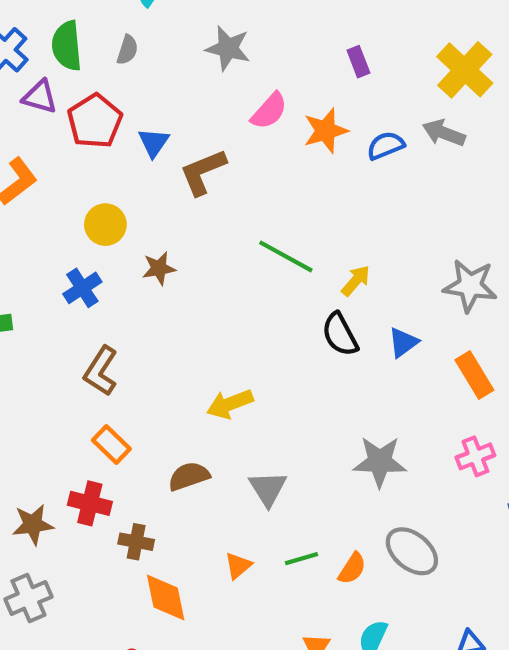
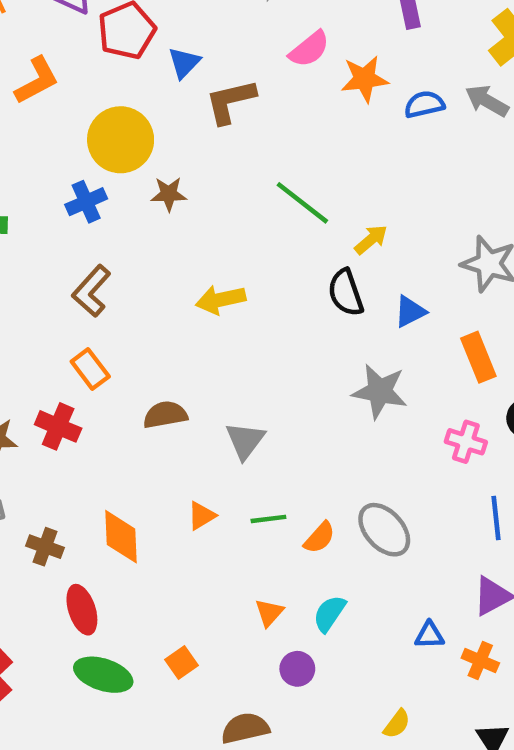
yellow circle: (105, 225) -> (121, 140), size x1.5
yellow arrow: (230, 404) -> (221, 300), moved
pink cross: (475, 456) -> (466, 442), turned 30
gray star: (380, 462) -> (380, 391), moved
brown cross: (136, 542) -> (45, 547), moved

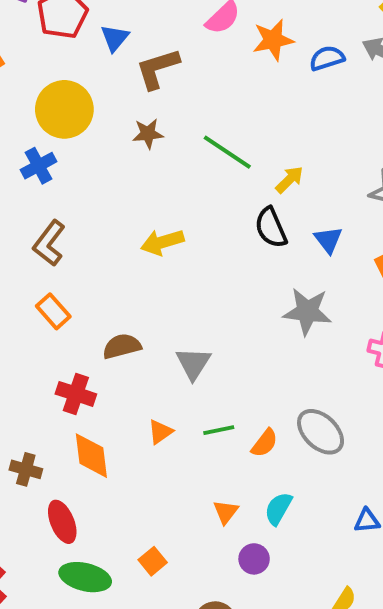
brown star: (169, 194) -> (148, 134), moved
blue triangle: (410, 312) -> (328, 240), turned -36
red cross: (58, 426) -> (76, 394), moved

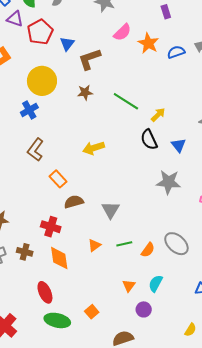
orange star: (273, 40) -> (148, 43), turned -30
orange rectangle: (53, 311) -> (58, 179), moved
brown cross: (26, 469) -> (25, 252), moved

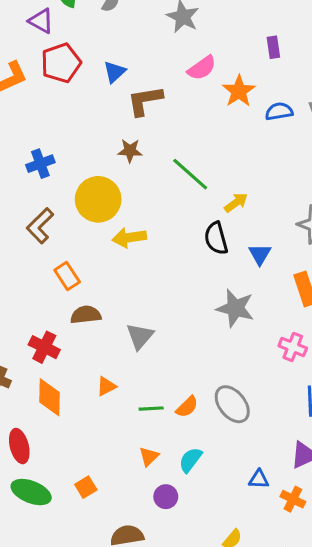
red pentagon: (40, 32) -> (61, 63), moved
yellow circle: (42, 81) -> (98, 199), moved
green line: (124, 244) -> (151, 409), moved

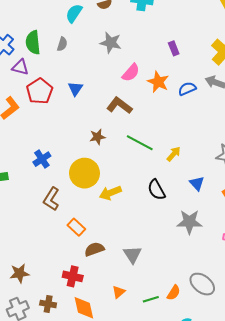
brown L-shape: (145, 101) -> (119, 106), moved, turned 60
black semicircle: (216, 238) -> (156, 190), moved

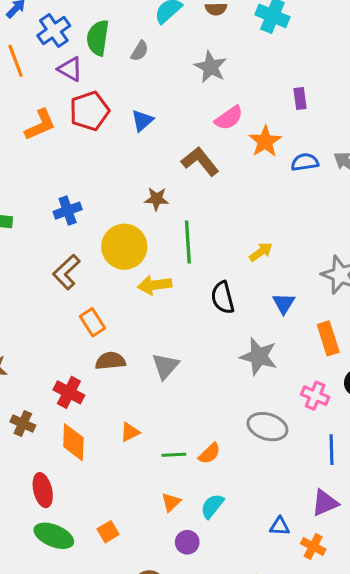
green line: (140, 143) -> (188, 242), moved, turned 44
gray triangle: (132, 255) -> (165, 366), moved
gray ellipse: (202, 284) -> (267, 427), moved, turned -35

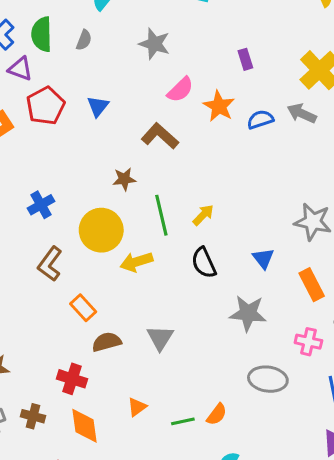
yellow arrow: (261, 252) -> (203, 215), moved

